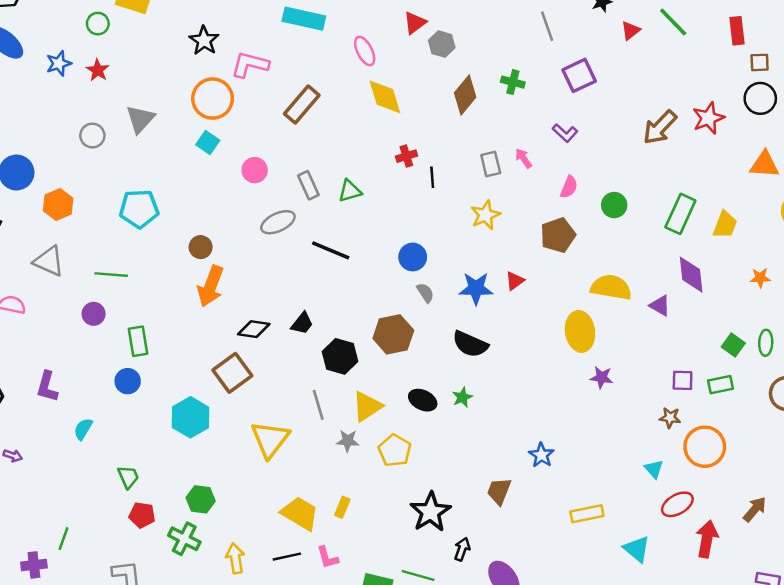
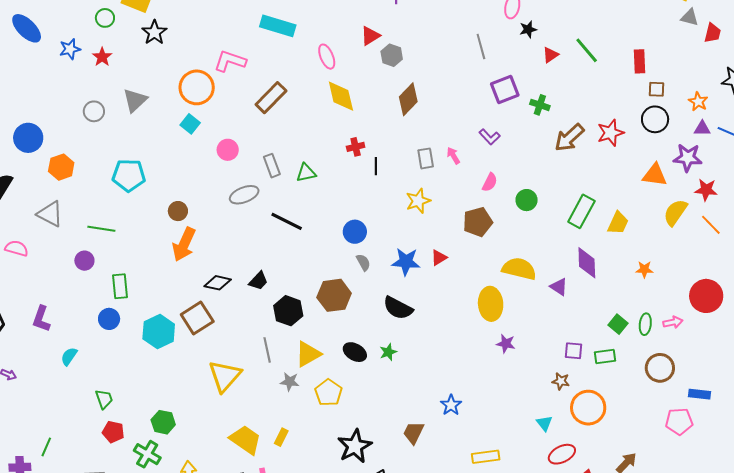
black star: (204, 40) -> (154, 32), moved
green cross: (513, 82) -> (540, 105), moved
cyan hexagon: (190, 417) -> (159, 332), moved

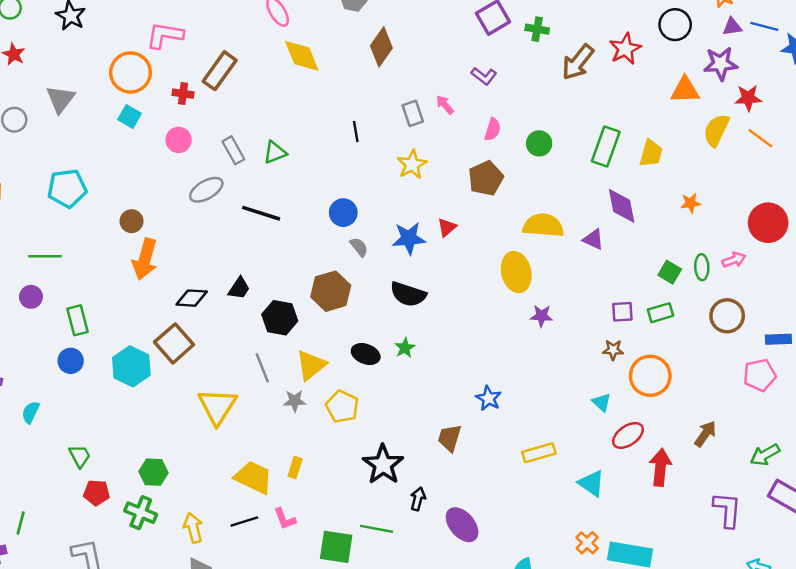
red cross: (356, 147) -> (183, 94), moved, turned 30

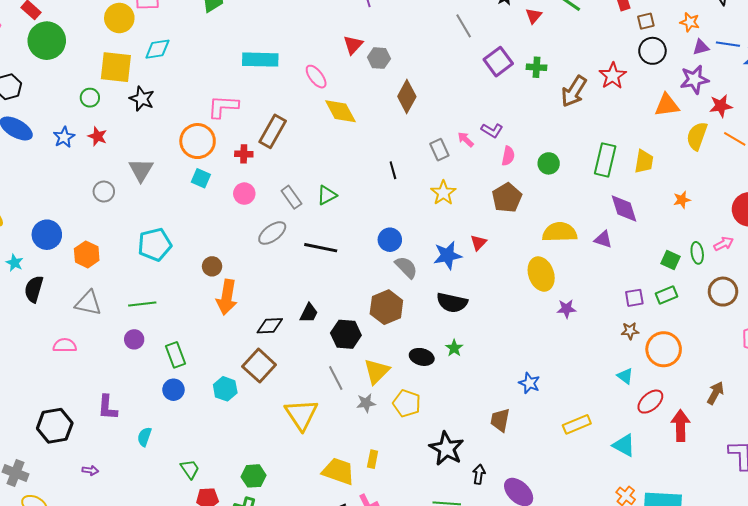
purple L-shape: (484, 76) -> (492, 130), moved
gray semicircle: (359, 247) -> (406, 267), size x1.4
cyan hexagon: (131, 366) -> (225, 389), size x0.7

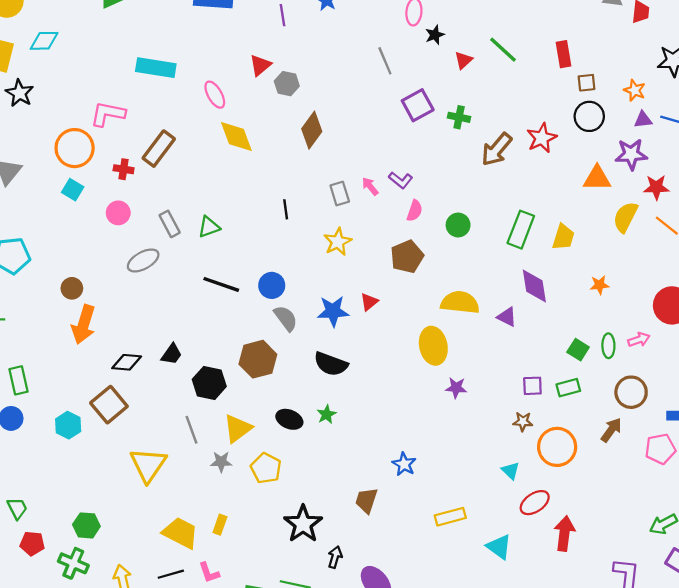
black line: (321, 248) -> (221, 284), moved
brown arrow: (715, 393) -> (611, 430), moved

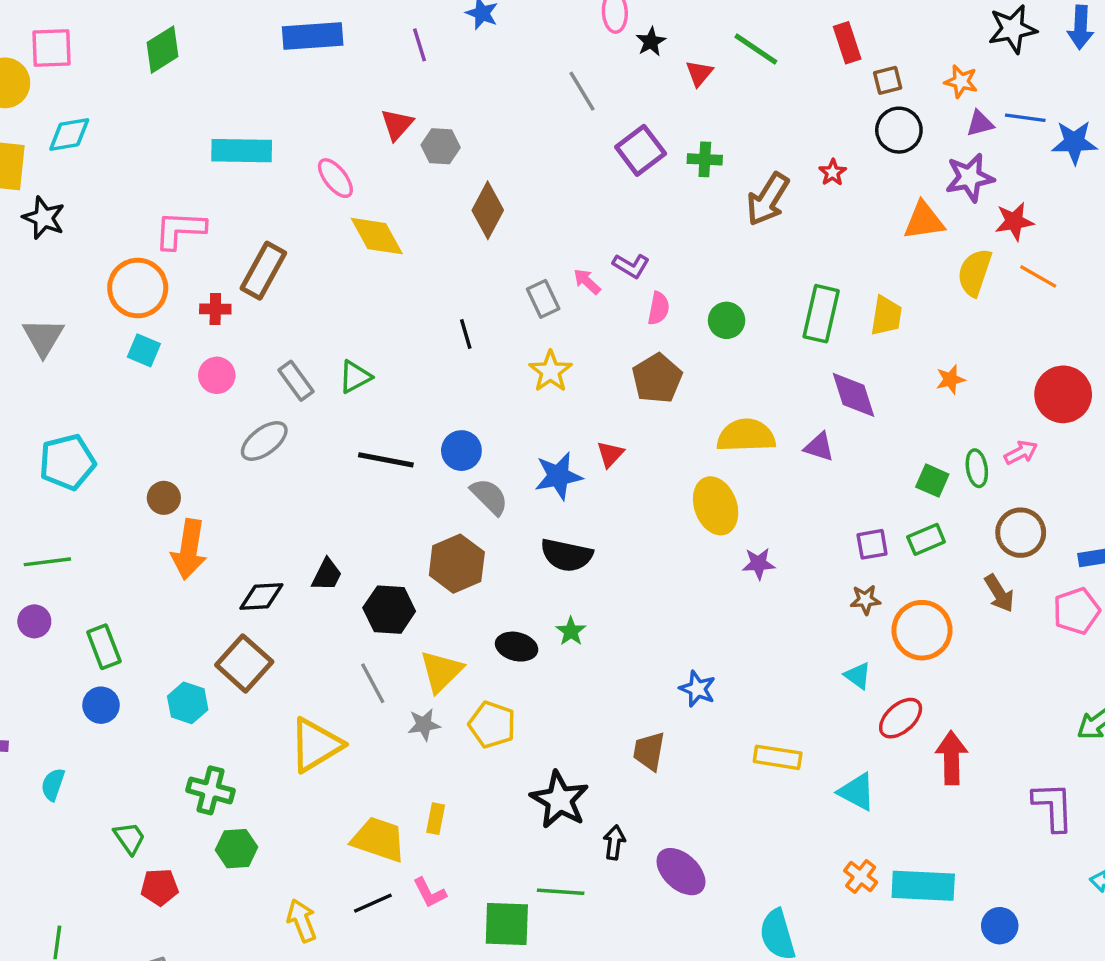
red star: (542, 138) -> (833, 172), size x0.6
brown arrow: (611, 430) -> (999, 593), turned 120
yellow triangle: (148, 465) -> (316, 745), turned 33
yellow rectangle: (450, 517) -> (778, 757), turned 32
green cross: (73, 563) -> (211, 790), moved

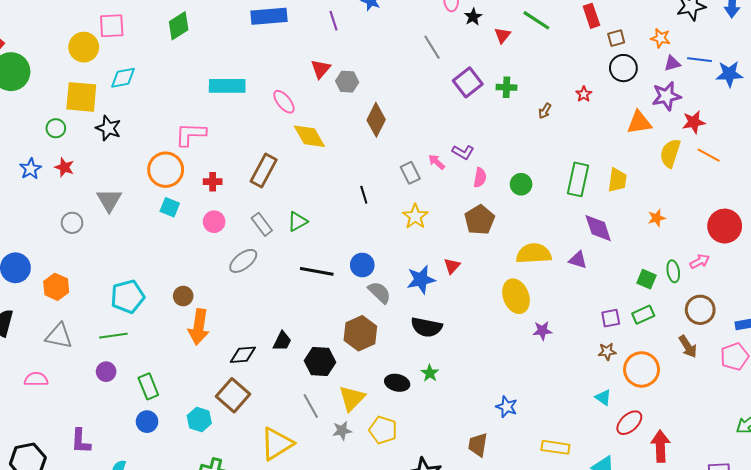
brown arrow: (768, 199) -> (545, 111), size x0.5
brown rectangle: (263, 271) -> (264, 171), moved
cyan pentagon: (67, 462) -> (128, 297), moved

